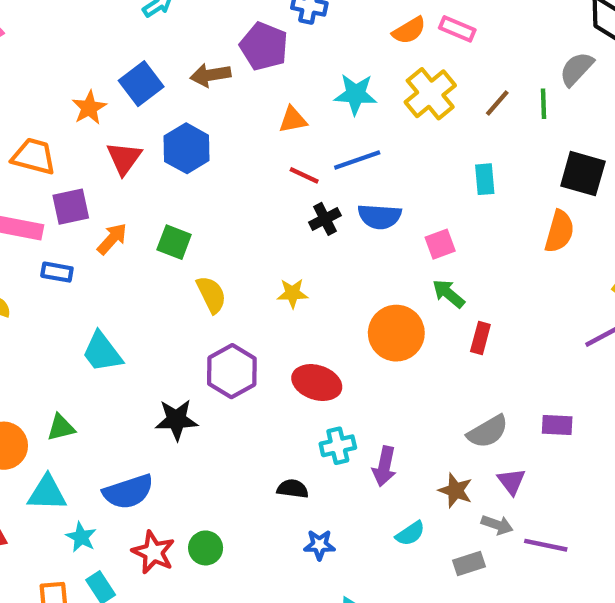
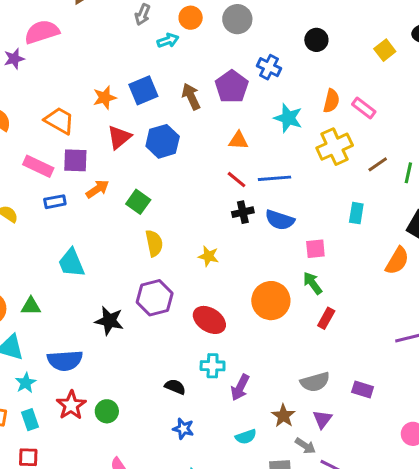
orange semicircle: (409, 30) -> (331, 101), turned -60
brown arrow: (210, 75) -> (191, 96), turned 60
cyan star: (356, 94) -> (288, 118), moved
blue rectangle: (57, 272) -> (55, 202), turned -35

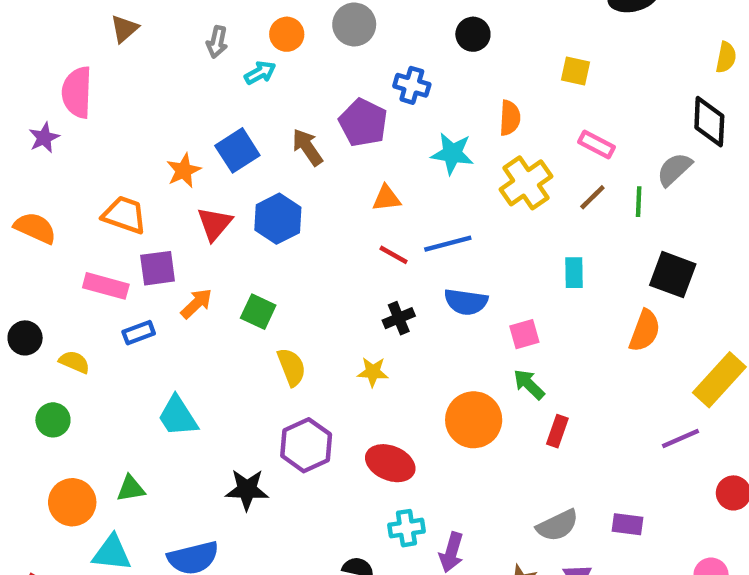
pink semicircle: (42, 32) -> (77, 92), turned -60
yellow square: (385, 50) -> (575, 71), moved, turned -30
pink rectangle: (364, 108) -> (596, 145), moved
black cross: (243, 212) -> (399, 318), moved

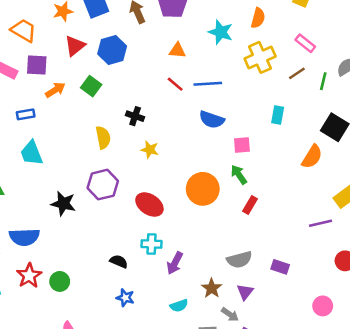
green square: (258, 312) -> (91, 86), moved
black cross: (399, 318) -> (135, 116), moved, turned 30
blue rectangle: (139, 333) -> (26, 114), moved

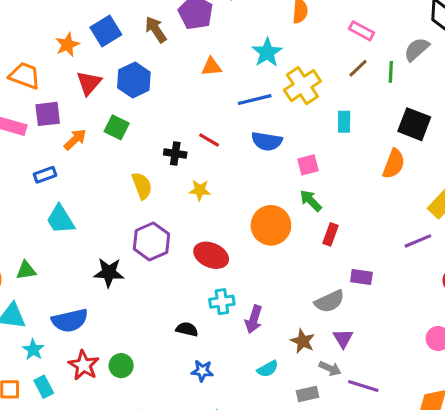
cyan star: (221, 32) -> (267, 52), moved, turned 30
yellow cross: (260, 57) -> (302, 86), moved
red line: (175, 84) -> (209, 140), moved
purple rectangle: (280, 267) -> (361, 277), moved

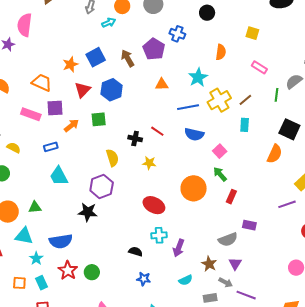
brown line: (358, 68) -> (245, 100), moved
green square: (117, 127) -> (99, 119), turned -35
pink square: (308, 165) -> (220, 151), turned -32
purple hexagon: (151, 242) -> (102, 186), moved

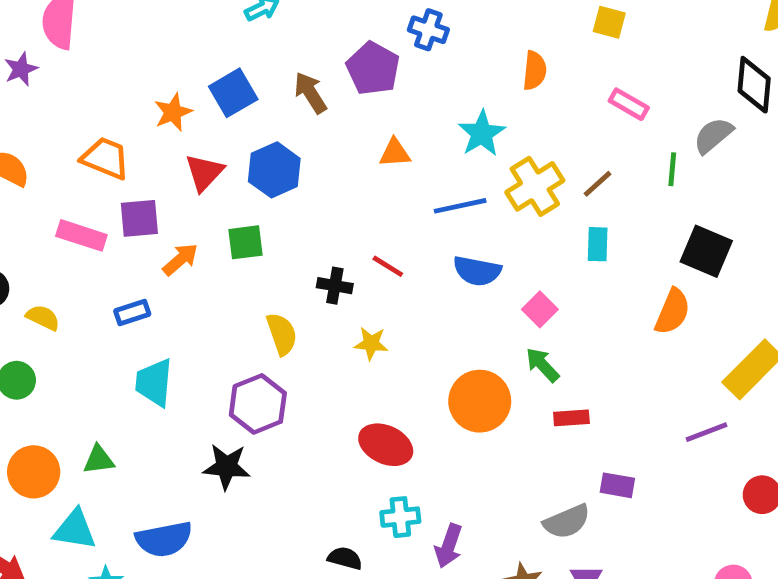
cyan trapezoid: (59, 176) -> (154, 382), turned 35
red rectangle: (231, 197) -> (571, 418), turned 64

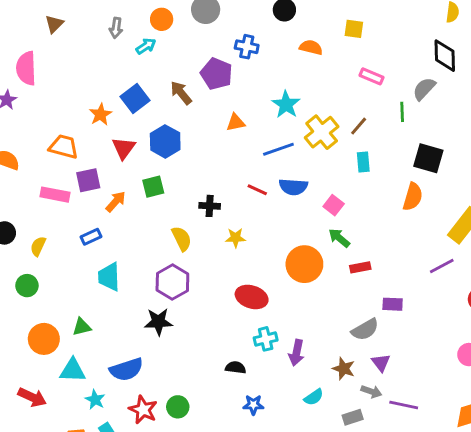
orange semicircle: (535, 71) -> (311, 47), moved, turned -75
red line: (388, 266) -> (257, 190), moved
yellow semicircle: (43, 317) -> (38, 246), turned -84

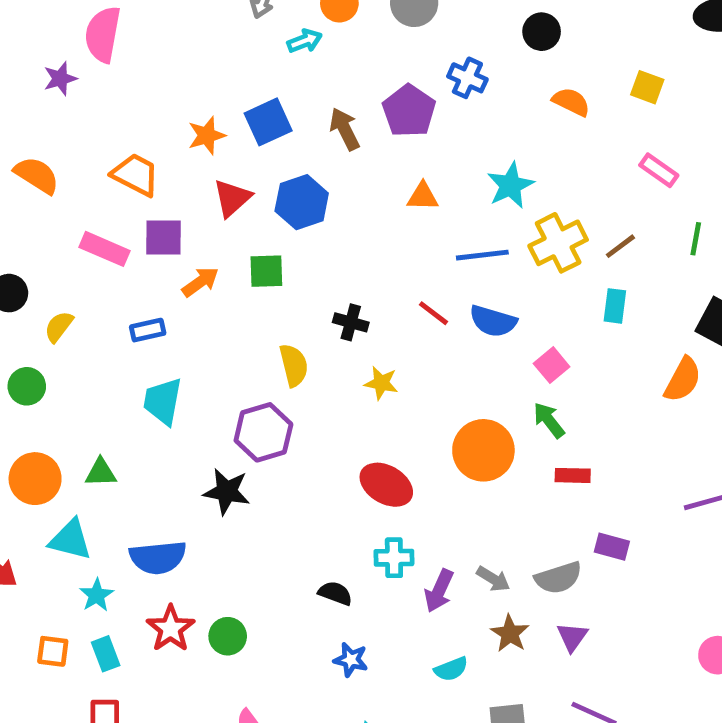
gray arrow: (371, 391) -> (493, 579), moved

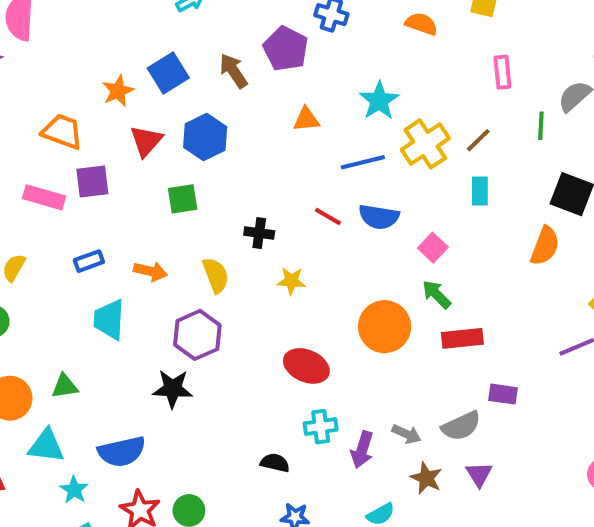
pink rectangle: (659, 170) -> (502, 72), turned 56
orange arrow: (200, 282) -> (150, 271), moved, turned 56
red rectangle: (573, 475) -> (462, 338), size x1.4

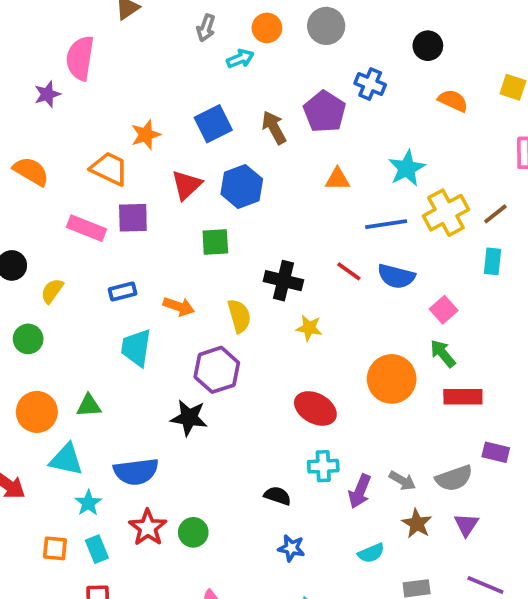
orange star: (118, 91) -> (146, 135), moved
black cross: (259, 233) -> (283, 281), size x1.4

